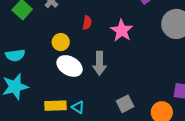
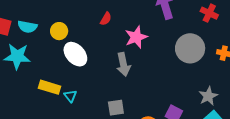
yellow circle: (61, 42) -> (59, 31), moved
gray arrow: (99, 63) -> (123, 64), moved, turned -30

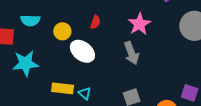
red semicircle: (106, 19) -> (95, 22), moved
cyan semicircle: (27, 27) -> (30, 20), moved

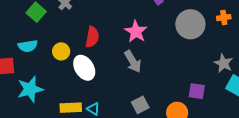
red semicircle: (95, 22) -> (92, 37), size x1.5
white ellipse: (82, 51) -> (84, 68), turned 30

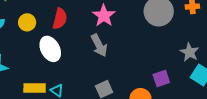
yellow circle: (61, 51) -> (27, 22), moved
purple square: (197, 91) -> (161, 79), turned -30

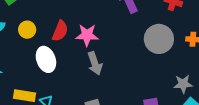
pink star: (104, 16) -> (87, 35), moved, turned 30
gray star: (189, 52) -> (183, 84), turned 30

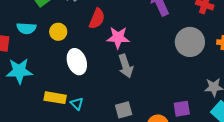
red semicircle: (60, 31) -> (97, 19), moved

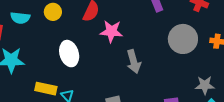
yellow circle: (58, 32) -> (53, 12), moved
gray arrow: (126, 66) -> (134, 62), moved

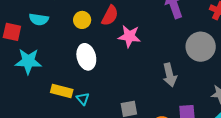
yellow circle: (53, 12) -> (82, 20), moved
gray arrow: (134, 62) -> (170, 75), moved

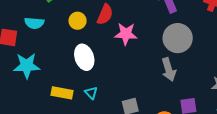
gray circle: (201, 47) -> (178, 38), moved
cyan triangle: (83, 99) -> (91, 93), moved

